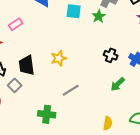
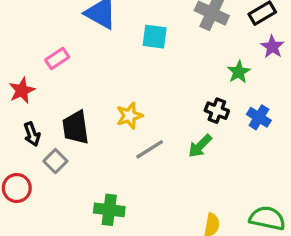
green star: (99, 16) -> (239, 72), moved
green arrow: (118, 84) -> (200, 146), moved
gray line: (71, 90) -> (150, 149), moved

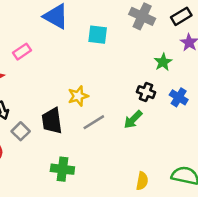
black trapezoid: (76, 127) -> (52, 121), moved

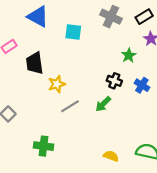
black trapezoid: (52, 121) -> (35, 63), moved
yellow semicircle: (142, 181) -> (111, 156), turned -80

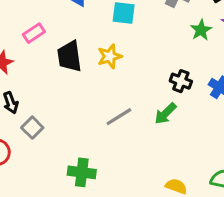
green star: (129, 55) -> (201, 30), moved
yellow star: (57, 84) -> (110, 56), moved

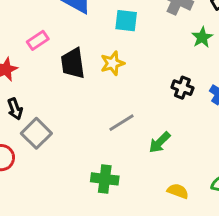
green arrow: (165, 114) -> (160, 142), moved
gray square: (32, 128) -> (36, 133), size x1.4
green cross: (82, 172) -> (105, 179), moved

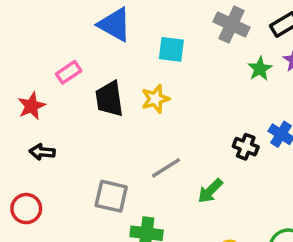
black cross: (182, 88) -> (246, 147), moved
black arrow: (15, 109) -> (42, 152), turned 115
gray square: (36, 133) -> (111, 196), moved, turned -32

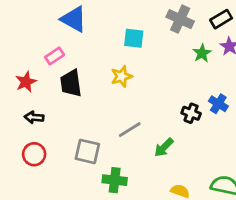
blue triangle: (115, 25) -> (74, 19), moved
black trapezoid: (109, 99) -> (71, 83), moved
red circle: (26, 209) -> (34, 154), moved

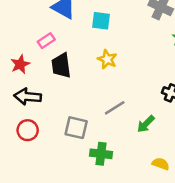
cyan square: (134, 38) -> (101, 21), moved
yellow star: (121, 76) -> (107, 59), turned -30
black arrow: (34, 117) -> (28, 97), size x1.5

